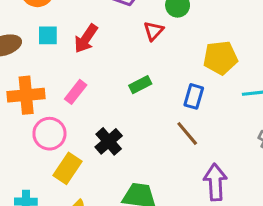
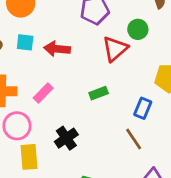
red triangle: (154, 31) -> (115, 49), size x1.5
red arrow: (86, 39) -> (57, 49), turned 55
yellow rectangle: (68, 168) -> (29, 157), turned -45

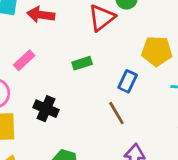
black cross: (66, 138) -> (46, 109), turned -35

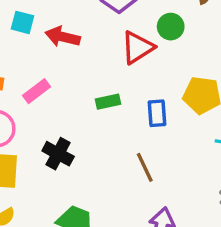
blue rectangle: (128, 81) -> (157, 113), moved, turned -35

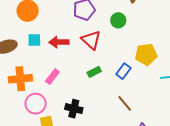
red triangle: (138, 47) -> (91, 40), moved, turned -30
blue rectangle: (157, 113) -> (123, 71), turned 56

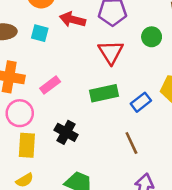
red arrow: (59, 42) -> (72, 20), moved
green rectangle: (94, 72) -> (104, 93), size x1.5

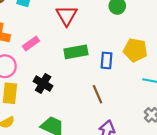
red triangle: (111, 52) -> (67, 15), moved
blue rectangle: (141, 102) -> (107, 60), turned -49

